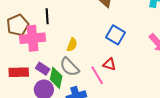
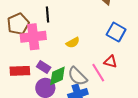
yellow semicircle: (72, 45) -> (73, 43), turned 40
gray semicircle: (69, 67) -> (77, 76), moved
green diamond: (56, 78) -> (57, 76), turned 55

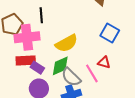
yellow semicircle: (73, 43) -> (66, 43), size x1.6
red rectangle: (20, 71) -> (26, 61), moved
green diamond: (57, 76) -> (60, 66), moved

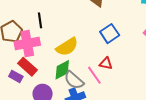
blue square: (110, 33) -> (110, 34), turned 30
red rectangle: (26, 61) -> (27, 67), turned 48
purple rectangle: (37, 68) -> (16, 76), moved

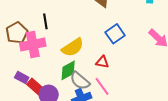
red triangle: (106, 63) -> (102, 62), moved
red rectangle: (27, 67) -> (36, 87), moved
pink line: (94, 75) -> (102, 86), moved

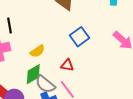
yellow semicircle: (73, 47) -> (37, 51), size x0.7

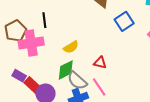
blue square: (80, 37) -> (124, 21), moved

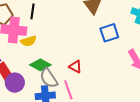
yellow semicircle: (71, 47) -> (28, 41), moved
green diamond: (66, 70) -> (40, 65), turned 40

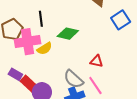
green diamond: (40, 65) -> (68, 34), moved

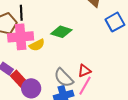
black line: (41, 19) -> (21, 13), moved
red triangle: (96, 61) -> (84, 71), moved, turned -40
pink line: (95, 86) -> (85, 86), turned 60

